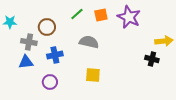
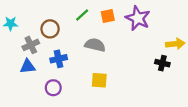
gray cross: (29, 42) -> (31, 45), turned -35

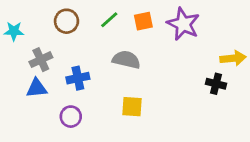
brown circle: (50, 29) -> (66, 21), moved

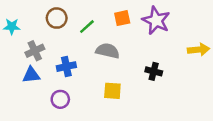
green line: (109, 20) -> (87, 27), moved
black cross: (216, 84) -> (154, 71), moved

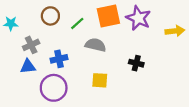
orange square: (122, 18) -> (108, 16), size x1.6
yellow arrow: (199, 50) -> (175, 31), moved
purple circle: (60, 99) -> (54, 88), size x1.6

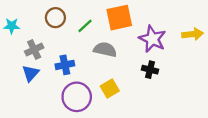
purple star: (138, 18) -> (152, 39), moved
blue triangle: (28, 66) -> (31, 73), turned -42
yellow square: (100, 80) -> (110, 89), turned -35
purple circle: (54, 88) -> (77, 97), moved

